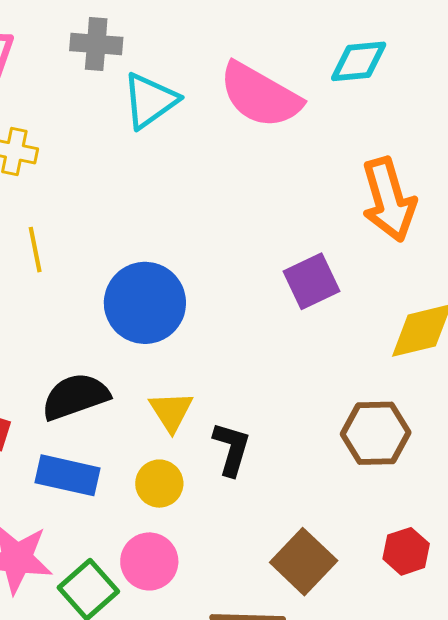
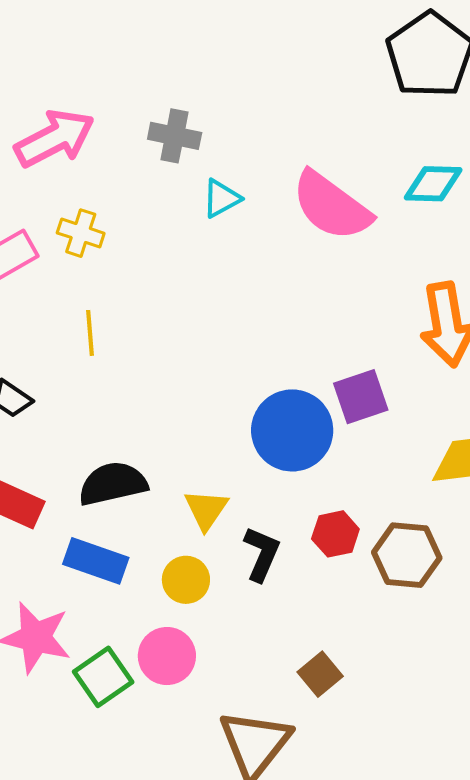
cyan triangle: (150, 101) -> (221, 198), size x0.7
blue circle: (145, 303) -> (292, 430), moved
red hexagon: (406, 551) -> (335, 534), moved
brown square: (304, 562) -> (320, 674), size x0.7

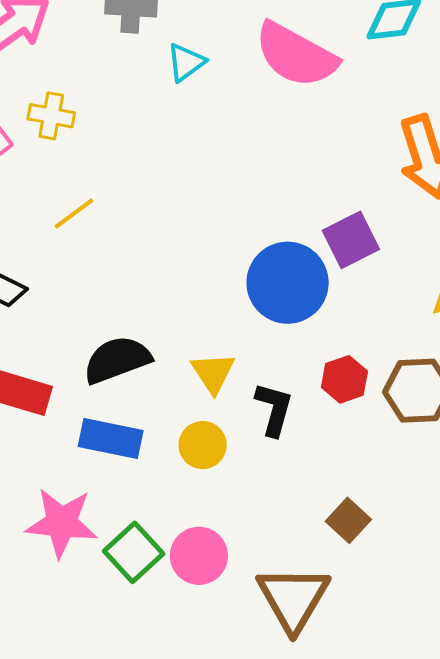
yellow line: (90, 333) -> (74, 214), turned 66
pink circle: (167, 656) -> (199, 556), moved

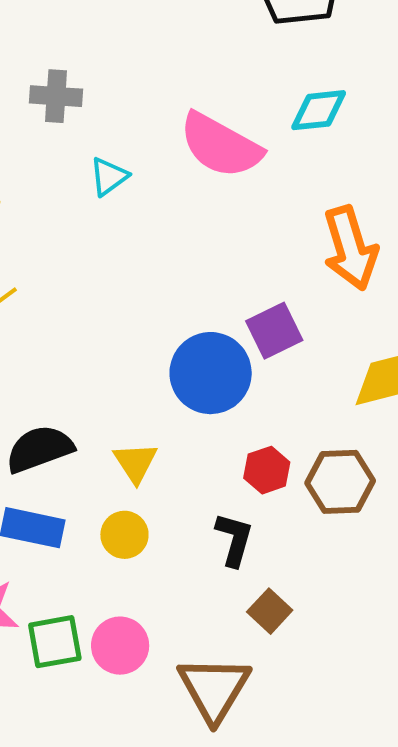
cyan triangle: (186, 62) -> (109, 176), moved
black L-shape: (274, 409) -> (234, 539), moved
green square: (134, 552) -> (55, 642), turned 32

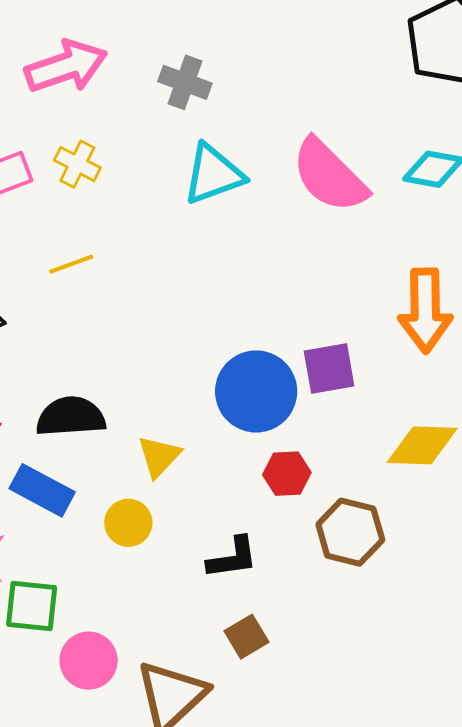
cyan triangle: (109, 176) -> (213, 174), size x1.6
red hexagon: (267, 470) -> (287, 474), moved
black L-shape: (234, 539) -> (232, 558), turned 50
pink circle: (120, 646) -> (89, 661), moved

